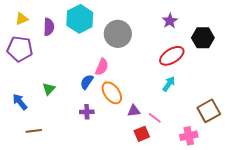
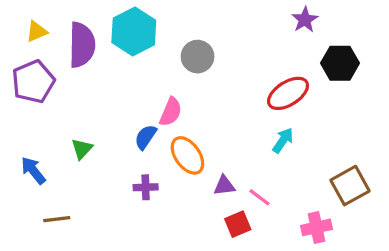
purple star: (170, 21) -> (305, 20), moved
purple semicircle: (49, 27) -> (82, 45), size x1.5
gray circle: (118, 34) -> (198, 57), size x0.7
purple pentagon: (20, 49) -> (33, 82), turned -30

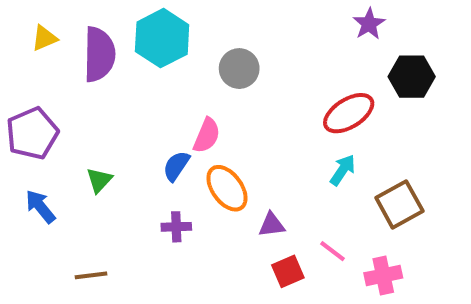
purple pentagon: (33, 82) -> (32, 133), moved
brown square: (350, 186) -> (399, 204), moved
pink line: (260, 197) -> (332, 251), moved
brown line: (57, 219) -> (91, 275), moved

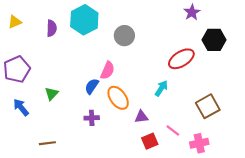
yellow triangle: (44, 38) -> (15, 22), moved
purple semicircle: (99, 54) -> (52, 28), size x0.6
cyan arrow: (343, 170) -> (161, 88), moved

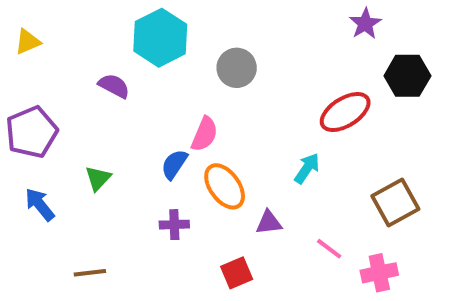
purple semicircle: (52, 28) -> (114, 86), moved, turned -63
red square: (150, 141) -> (237, 273), moved

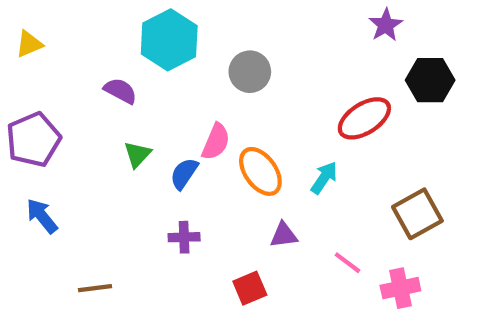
green triangle: (98, 178) -> (137, 154), moved
orange ellipse: (225, 186) -> (260, 171), moved

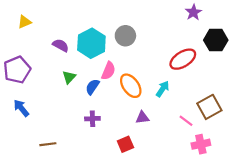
cyan hexagon: (169, 40) -> (91, 43), moved
yellow triangle: (29, 44) -> (24, 22), moved
pink line: (347, 263) -> (186, 121), moved

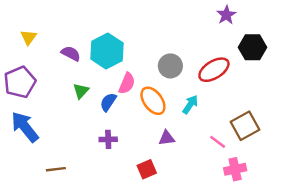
yellow triangle: (24, 22) -> (29, 37), moved, turned -32
gray circle: (125, 36) -> (170, 66), moved
blue arrow: (21, 108) -> (25, 127), size x1.5

